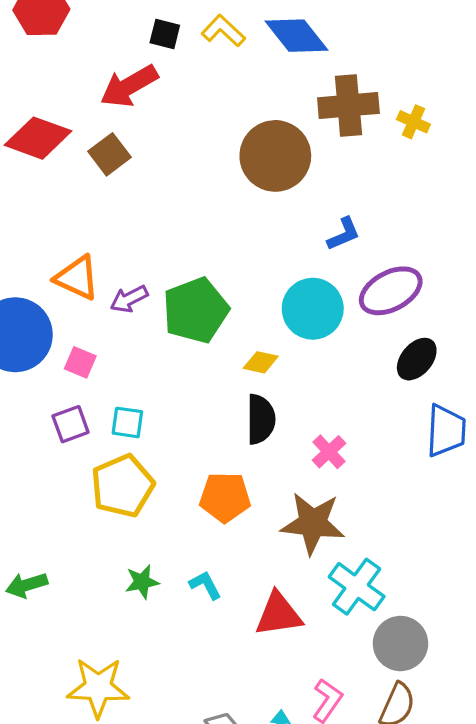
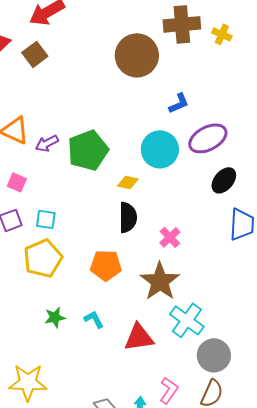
brown star: (313, 523) -> (160, 281), turned 30

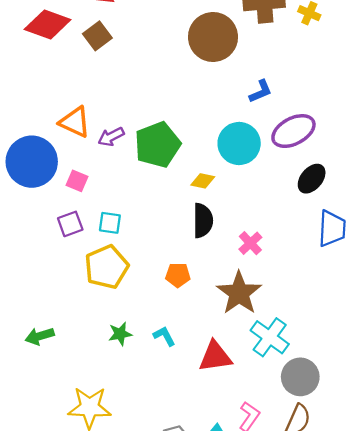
orange pentagon: (106, 265) -> (178, 275), size x0.7

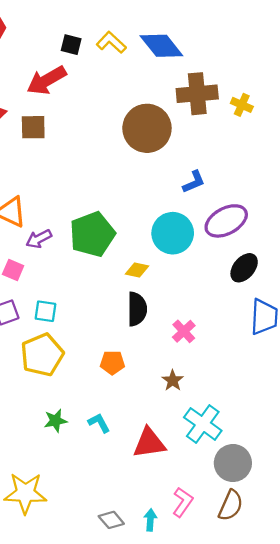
brown square: (97, 36) -> (33, 127), turned 36
purple arrow: (111, 137) -> (39, 239), moved
brown star: (239, 293) -> (173, 380), size x0.5

